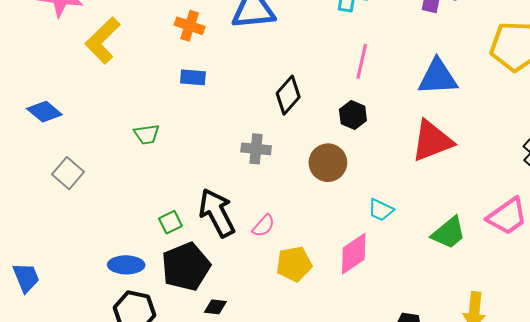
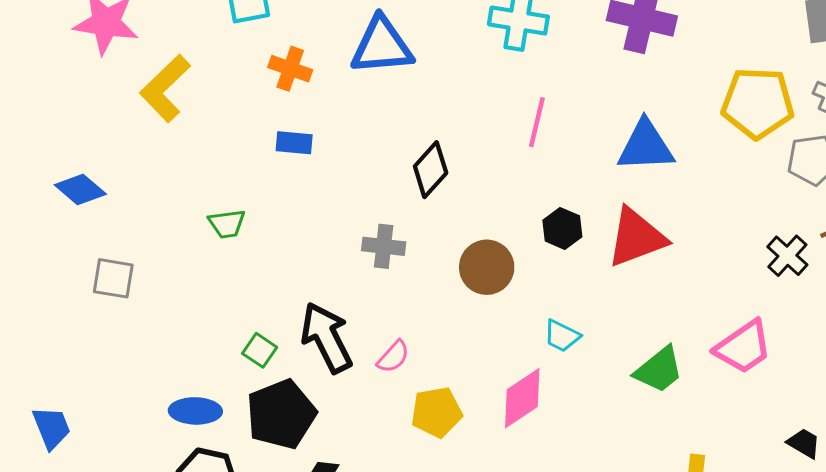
black hexagon: (353, 115) -> (562, 228), moved
gray square: (68, 173) -> (113, 278), turned -32
green square: (170, 222) -> (260, 350), turned -30

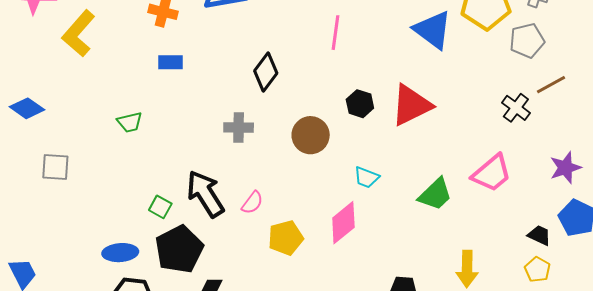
blue triangle: (646, 146) -> (433, 30), moved, turned 45

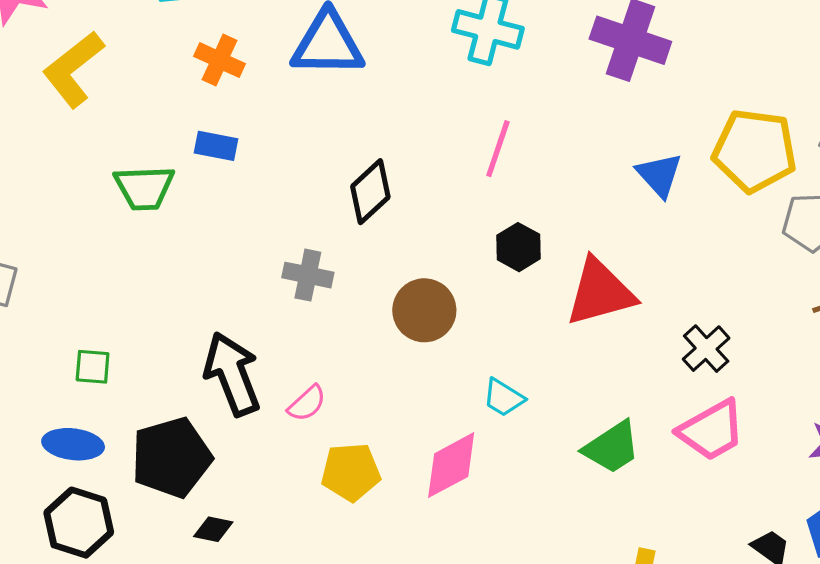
blue triangle: (433, 30) -> (659, 175), size x0.7
black hexagon: (360, 104) -> (519, 247), moved
black cross: (516, 108) -> (706, 349), moved
green trapezoid: (130, 122) -> (144, 188), moved, size x1.4
green square: (160, 207) -> (93, 367), moved, turned -35

